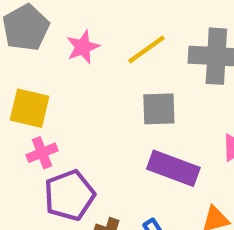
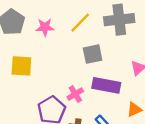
pink star: (83, 47) -> (45, 27), turned 30
pink cross: (42, 153) -> (75, 94), moved

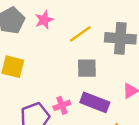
pink star: (45, 27) -> (44, 20), moved, turned -30

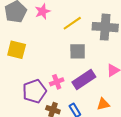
purple rectangle: (95, 102) -> (84, 80), turned -55

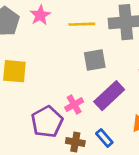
yellow line: (72, 23) -> (82, 24), turned 42

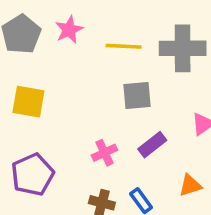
purple rectangle: (109, 96) -> (152, 145), size x0.7
purple pentagon: (47, 122) -> (33, 175), moved

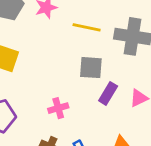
purple rectangle: (152, 145) -> (108, 93), moved, turned -30

